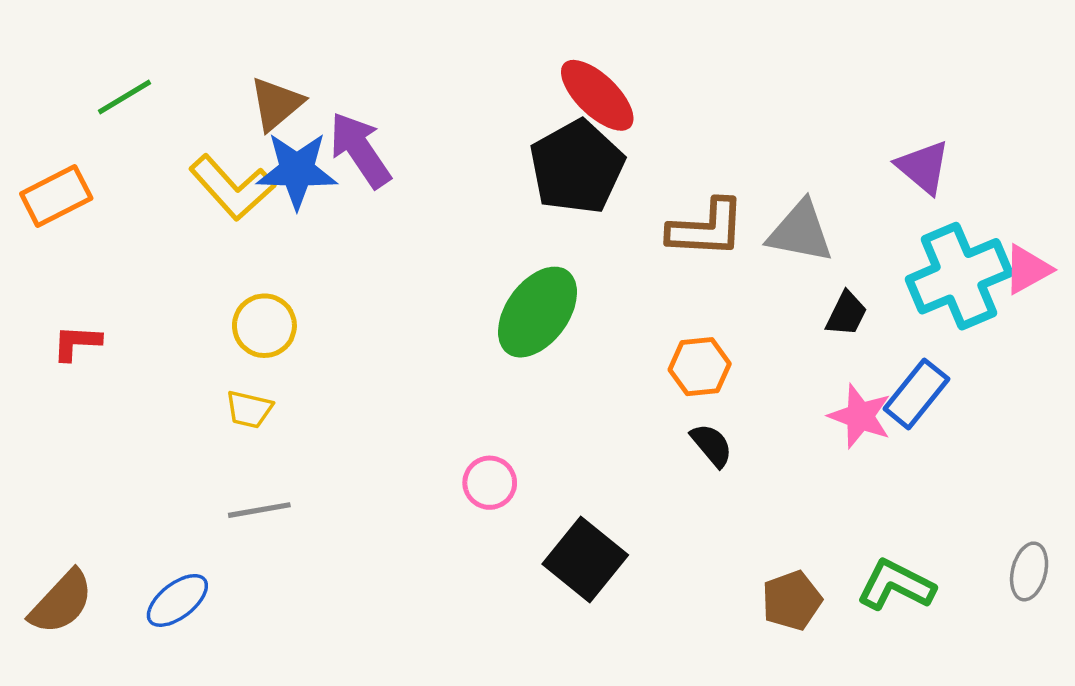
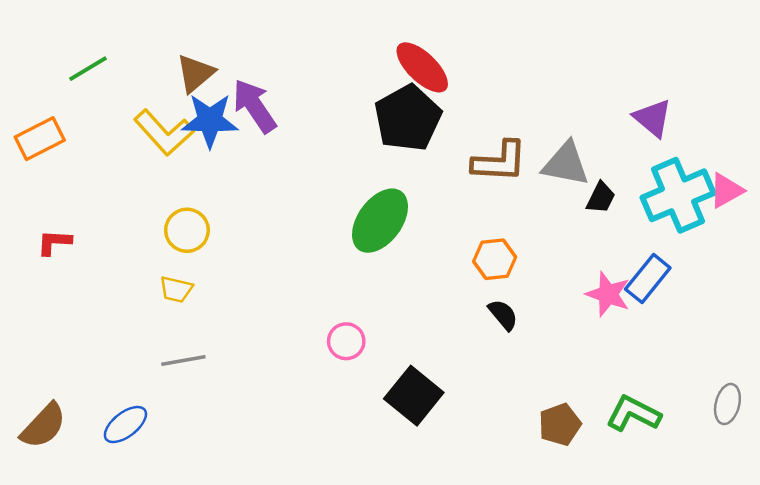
black trapezoid: (846, 314) -> (601, 198), moved

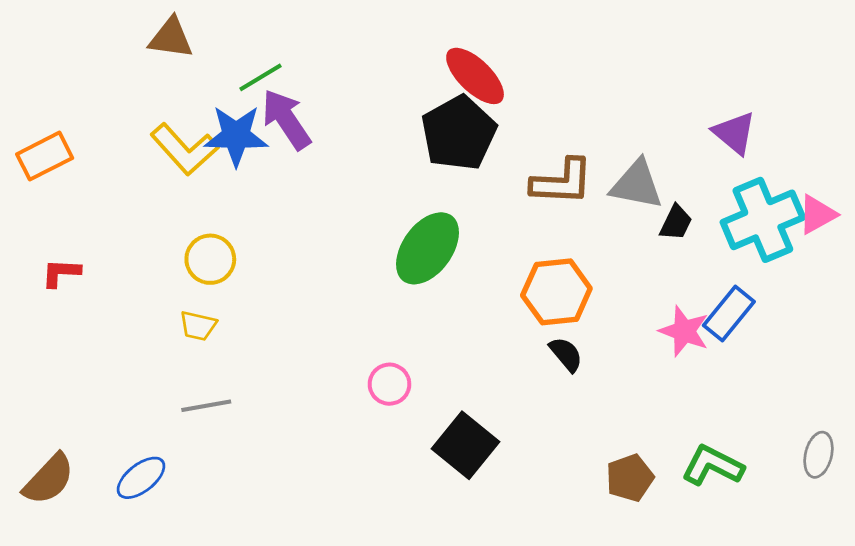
green line: (88, 69) -> (261, 77), moved
brown triangle: (195, 73) -> (171, 38), moved, turned 48
orange hexagon: (495, 259) -> (556, 292), size x1.4

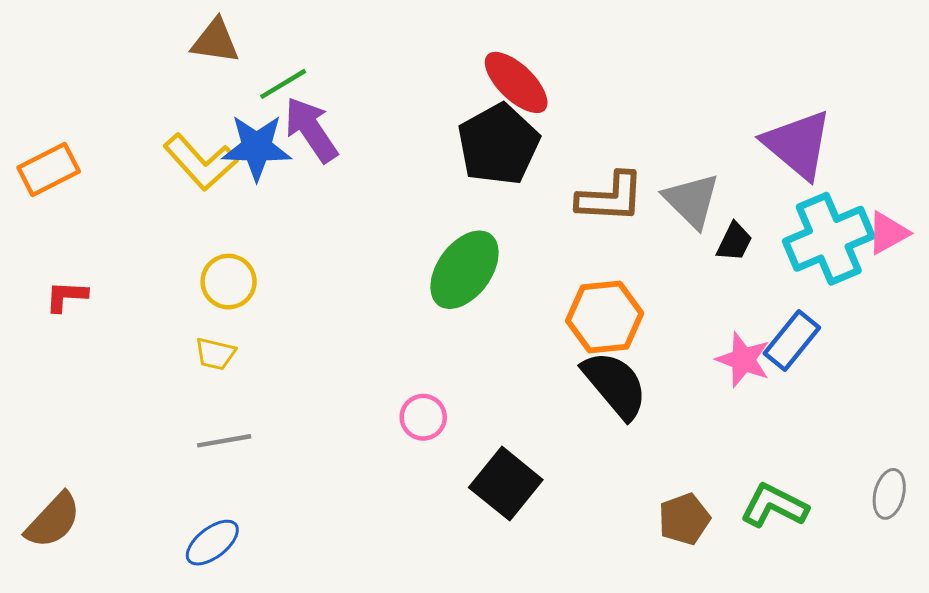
brown triangle: (171, 38) -> (215, 41), moved
purple triangle: (734, 133) -> (798, 144), size x1.5
gray triangle: (637, 185) -> (692, 200), turned 34
black semicircle: (566, 354) -> (615, 385), size x1.8
blue ellipse: (141, 478) -> (212, 543), moved

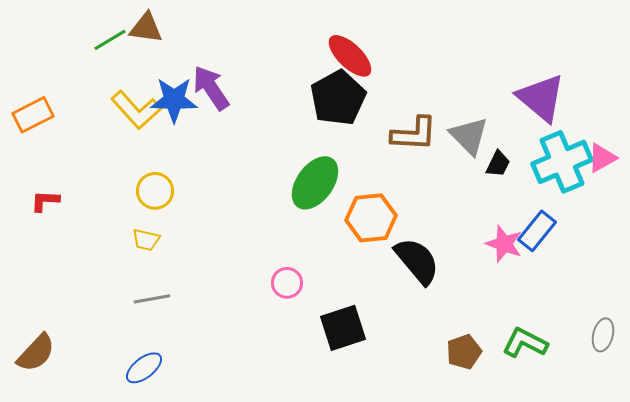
green line: (283, 84) -> (110, 40), moved
orange hexagon: (605, 317) -> (371, 218), moved
black square: (506, 484) -> (343, 328), turned 33

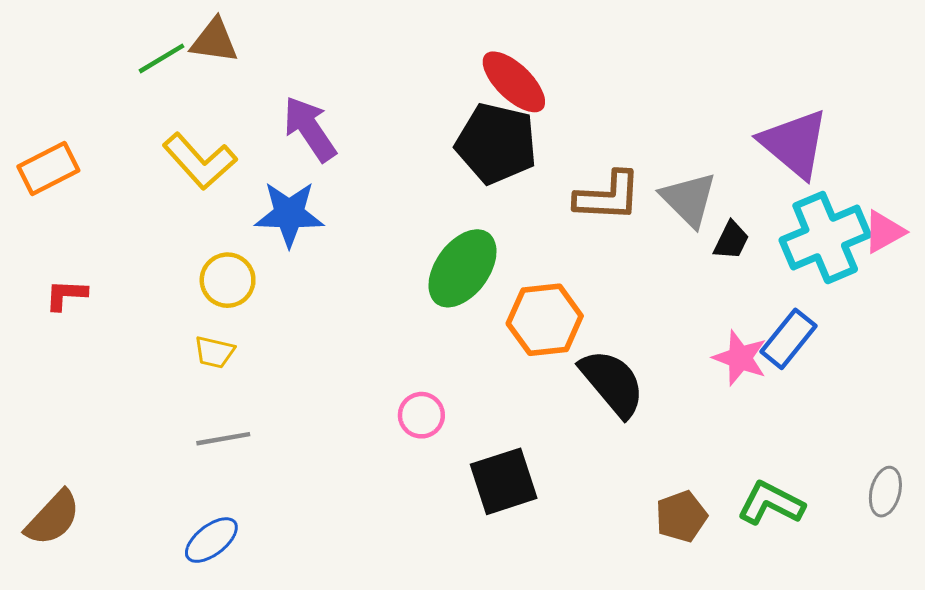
black pentagon: (338, 98) -> (496, 144), turned -30
blue star: (174, 100) -> (289, 214), moved

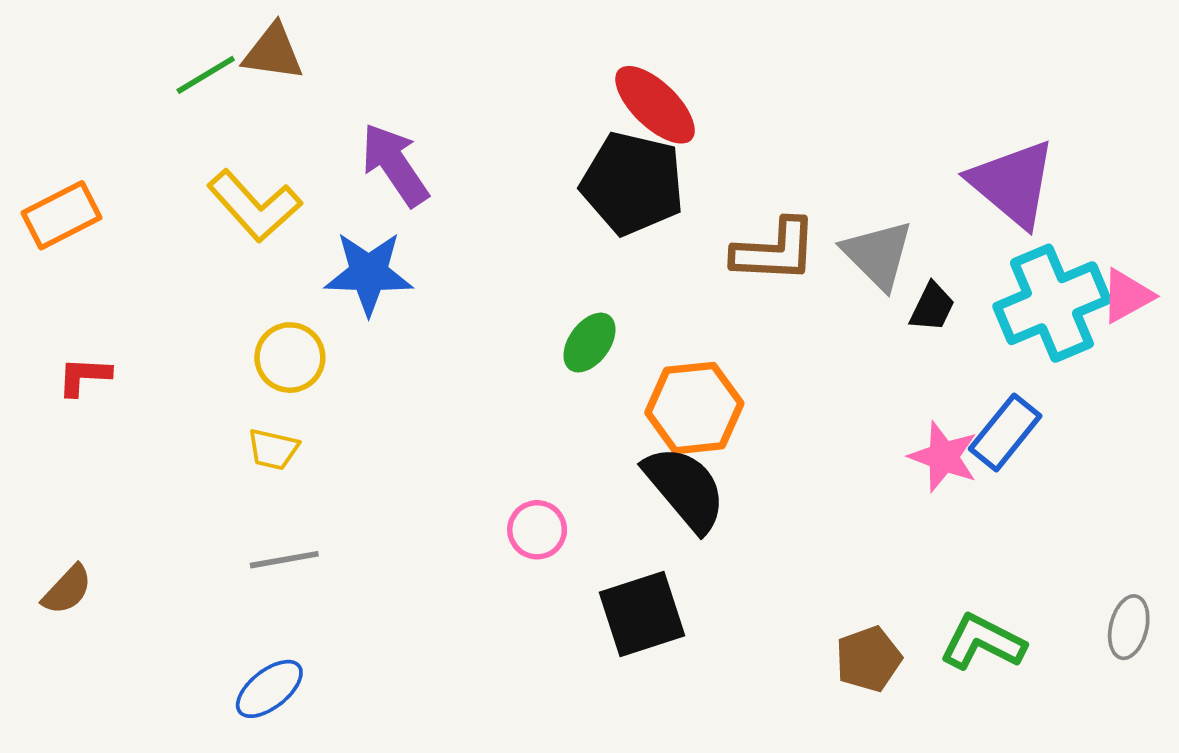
green ellipse: (462, 268) -> (590, 343), size x0.6
black semicircle: (612, 383) -> (685, 489), moved
brown semicircle: (53, 518) -> (67, 590), moved, size x0.7

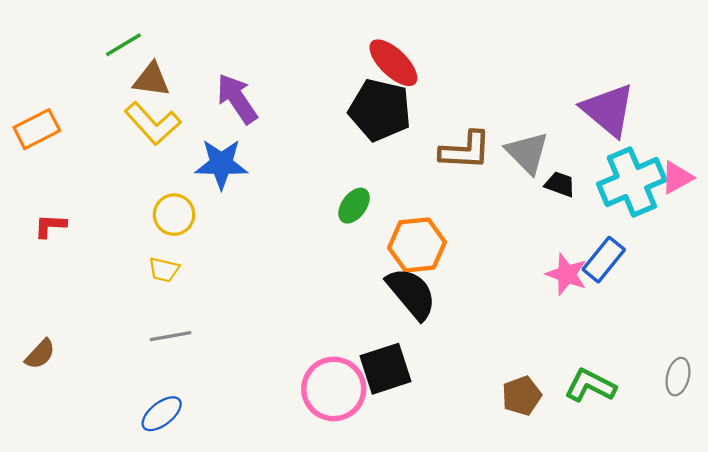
brown triangle: (273, 52) -> (152, 80), moved
black trapezoid: (932, 307) -> (560, 184), turned -96
pink circle: (537, 530) -> (334, 389), moved, size x1.8

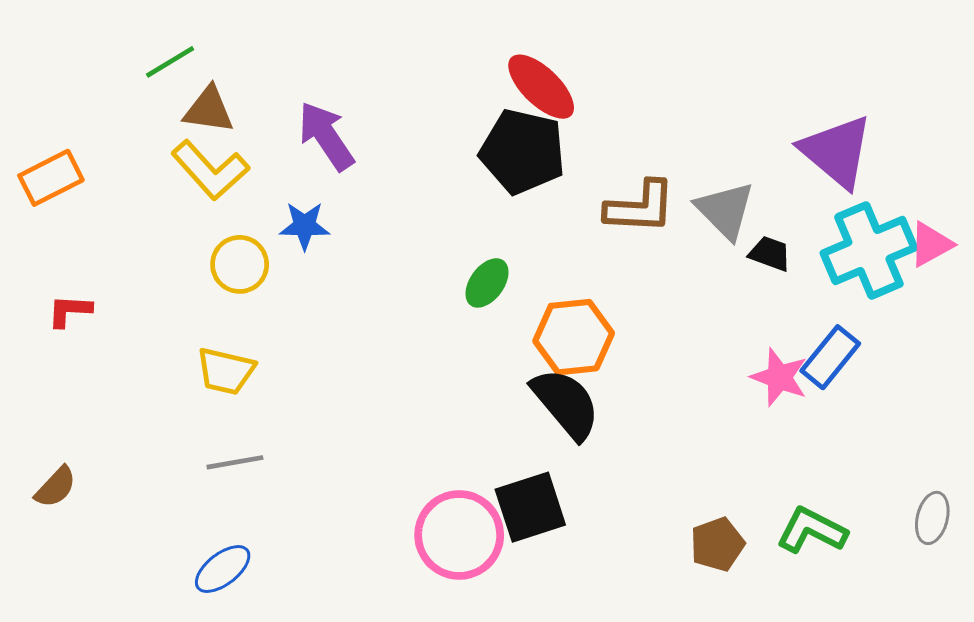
blue star: (221, 164) -> (305, 226), size x0.7
yellow circle: (174, 215) -> (240, 264), moved
yellow trapezoid: (164, 270) -> (226, 371), size x1.4

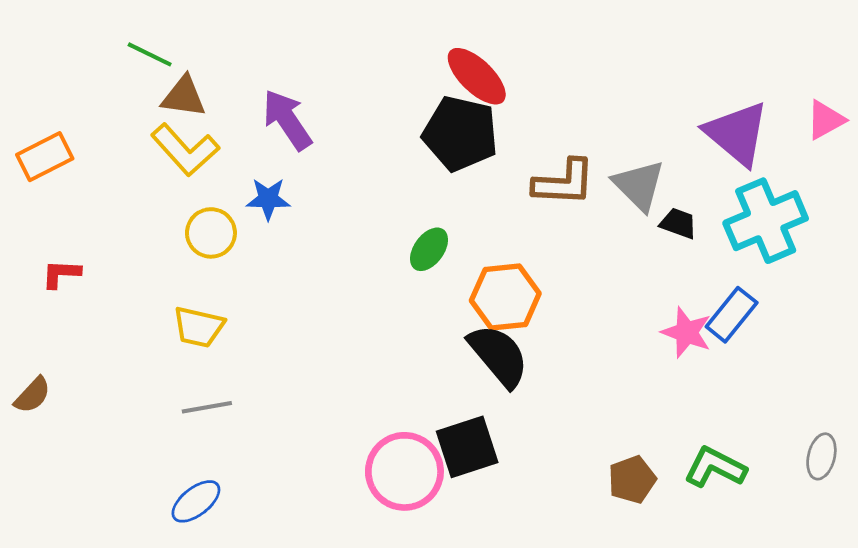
green line: (170, 62) -> (150, 54), turned 57
pink triangle: (931, 244) -> (826, 120), moved
brown semicircle: (56, 487) -> (32, 395), moved

